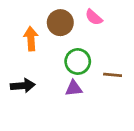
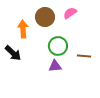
pink semicircle: (94, 17) -> (70, 13), turned 104
black arrow: (23, 86) -> (13, 53), moved, turned 48

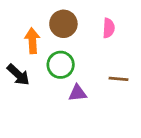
pink semicircle: (70, 13) -> (109, 28), moved, turned 128
green circle: (58, 46) -> (61, 65), moved

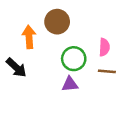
pink semicircle: (109, 28) -> (104, 47), moved
green circle: (61, 65) -> (74, 59), moved

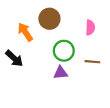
orange arrow: (29, 37) -> (25, 32), turned -30
pink semicircle: (104, 47) -> (90, 28), moved

